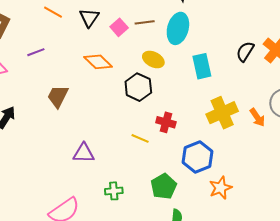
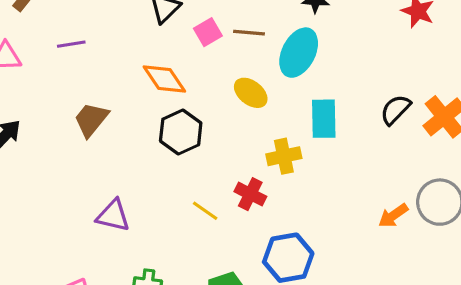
black hexagon: (138, 87) -> (181, 132), moved
yellow cross: (222, 113) -> (284, 156), moved, size x0.7
orange arrow: (257, 117) -> (393, 216), turned 78

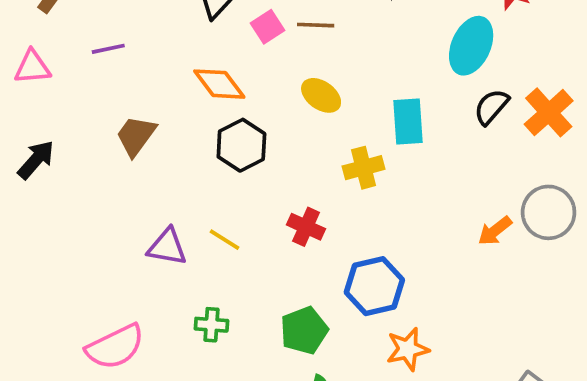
cyan ellipse: (299, 53) -> (471, 46), moved
red cross: (250, 194) -> (306, 227), moved
yellow line: (205, 211) -> (225, 240), moved

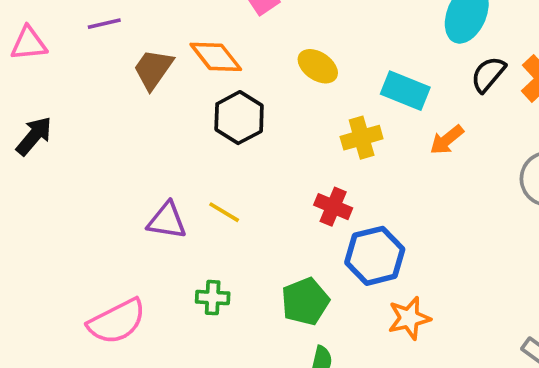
cyan rectangle: (408, 121) -> (405, 91), turned -63
brown trapezoid: (136, 136) -> (153, 69), moved
red cross: (306, 227) -> (333, 207), moved
orange arrow: (495, 231) -> (447, 140), moved

